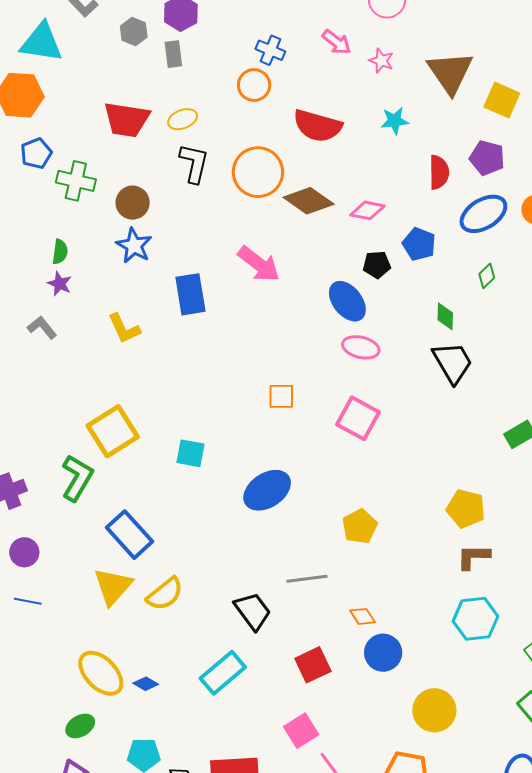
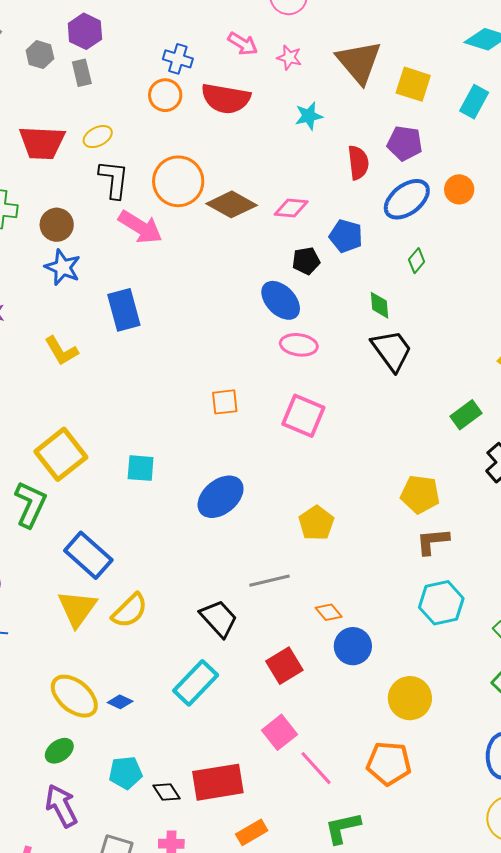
red semicircle: (318, 126) -> (226, 99), moved
pink arrow: (259, 264) -> (140, 227), moved

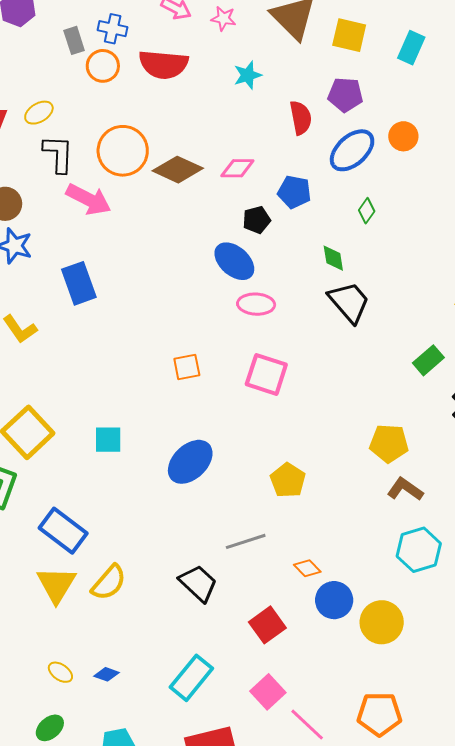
gray rectangle: (82, 73) -> (74, 40), moved
brown L-shape: (433, 541) -> (405, 489), turned 45
cyan rectangle: (196, 683) -> (191, 678), moved
yellow ellipse: (74, 696) -> (60, 672), size x0.5
yellow circle: (410, 698) -> (382, 622), moved

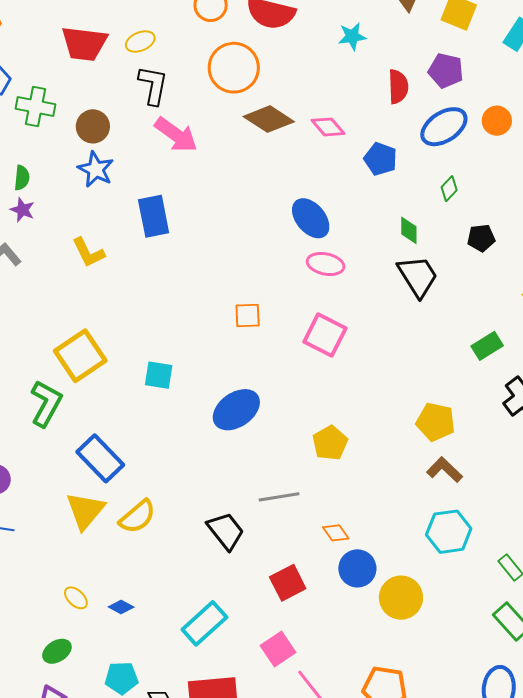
orange circle: (123, 151) -> (234, 68), moved
pink diamond: (237, 168) -> (328, 127), turned 40
black pentagon: (257, 220) -> (481, 238), moved

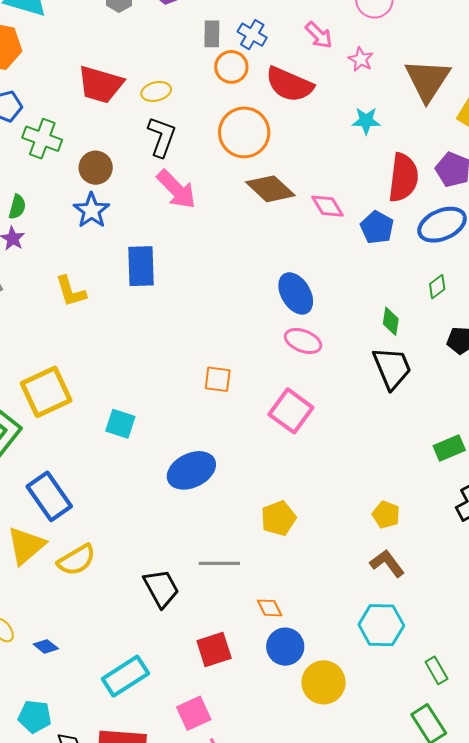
red semicircle: (398, 87) -> (403, 178), size x1.4
blue pentagon: (381, 159) -> (377, 227), moved
yellow pentagon: (436, 422) -> (386, 515), size x0.7

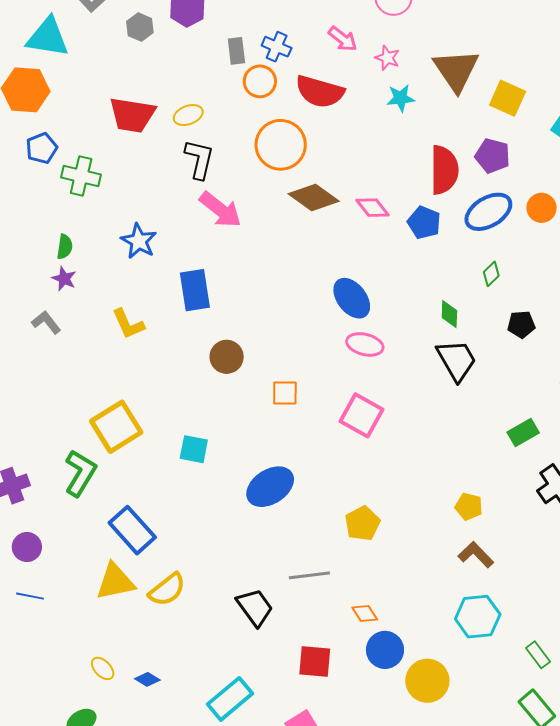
cyan star: (366, 121) -> (401, 98), moved
brown circle: (96, 168) -> (227, 357), moved
yellow triangle: (26, 546) -> (115, 582), turned 36
red square: (214, 649) -> (315, 662), turned 30

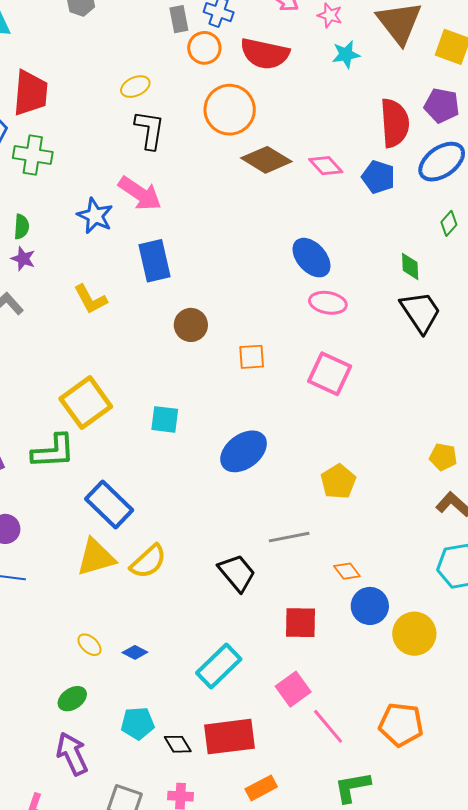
red trapezoid: (132, 115) -> (31, 93), moved, turned -90
pink arrow: (220, 210) -> (140, 193), moved
green L-shape: (80, 473) -> (53, 451), turned 60

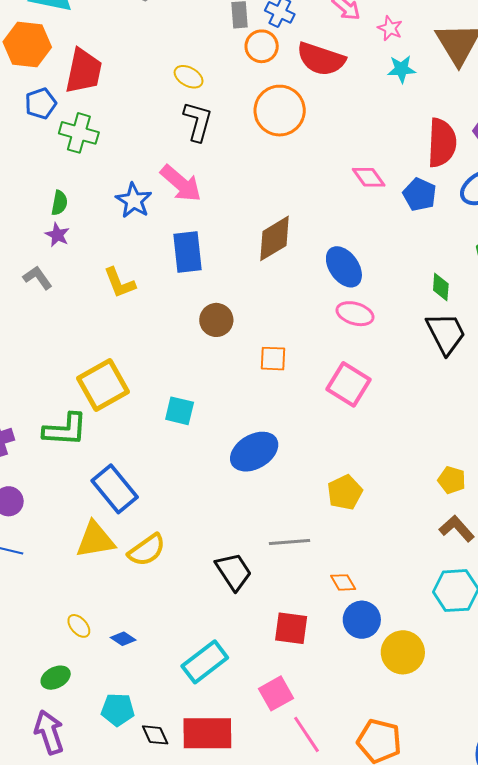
yellow ellipse: (135, 87) -> (189, 77), turned 48
brown diamond: (266, 160) -> (275, 238), moved, turned -69

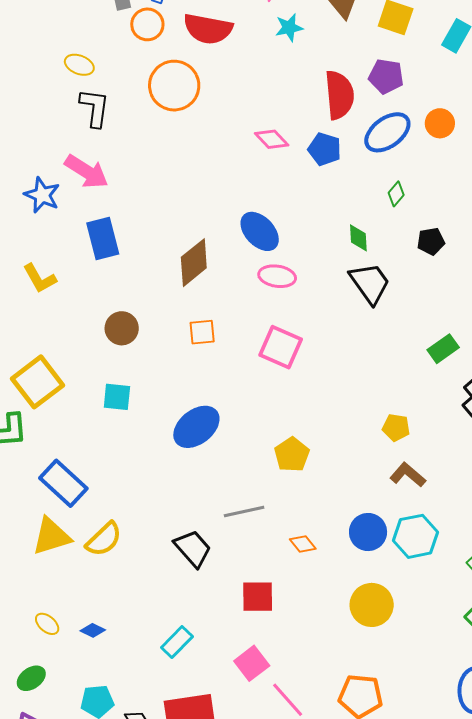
brown diamond: (275, 238) -> (194, 263), moved
brown circle: (216, 320) -> (122, 328), moved
blue circle: (362, 620) -> (368, 532), moved
cyan rectangle: (205, 662) -> (177, 642), size x0.7

